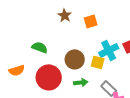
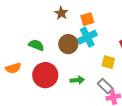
cyan cross: (109, 50) -> (87, 37), moved
brown circle: (75, 59) -> (68, 44), moved
yellow square: (98, 62) -> (108, 62), moved

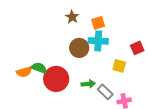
cyan cross: (87, 37) -> (98, 41), turned 30
green semicircle: (36, 45) -> (39, 68), moved
gray rectangle: (105, 86) -> (105, 92), moved

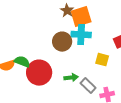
brown star: (72, 17) -> (67, 11), moved
orange square: (98, 23) -> (81, 17), size x1.5

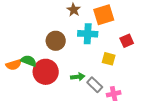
orange square: (81, 17) -> (104, 15), moved
brown circle: (62, 42) -> (56, 41), moved

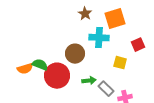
brown circle: (56, 41) -> (75, 54), moved

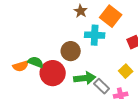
orange square: (115, 19) -> (111, 16), turned -35
yellow square: (120, 63) -> (126, 71), moved, turned 32
green arrow: (89, 81) -> (85, 78), size x1.5

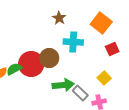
orange square: (111, 16) -> (101, 23), moved
green semicircle: (36, 62) -> (14, 69), turned -49
red circle: (53, 73) -> (31, 64), moved

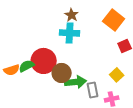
cyan cross: (73, 42) -> (70, 33), moved
brown circle: (49, 58) -> (62, 73), moved
gray rectangle: (80, 93) -> (93, 90), turned 35

